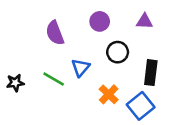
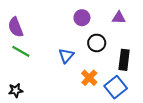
purple semicircle: (55, 33) -> (16, 27), moved
green line: (54, 79) -> (21, 51), moved
black star: (15, 83) -> (16, 90), moved

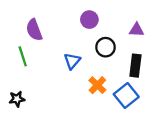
purple triangle: (119, 18) -> (137, 30), moved
purple semicircle: (16, 27) -> (34, 30), moved
green line: (21, 51) -> (23, 56), turned 42

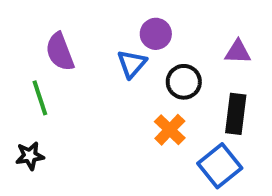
blue triangle: (72, 61) -> (132, 64), moved
orange cross: (97, 85) -> (170, 130), moved
black star: (17, 99) -> (30, 156), moved

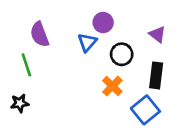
purple triangle: (238, 52) -> (157, 34), turned 36

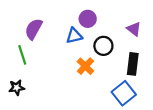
purple semicircle: (40, 34) -> (34, 29), turned 50
blue triangle: (87, 42) -> (74, 36), turned 36
orange cross: (112, 86) -> (85, 66), moved

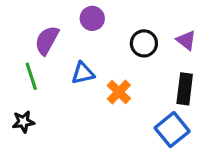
purple circle: (88, 19) -> (92, 18), moved
blue triangle: (74, 36) -> (83, 73), moved
black circle: (103, 46) -> (144, 43), moved

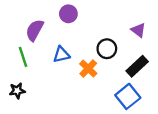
black circle: (144, 43) -> (107, 49), moved
black rectangle: (185, 89) -> (137, 66), turned 40

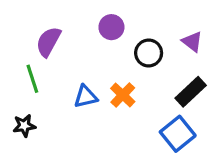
purple circle: (68, 14) -> (111, 27), moved
black circle: (107, 49) -> (149, 53), moved
blue triangle: (61, 55) -> (86, 97), moved

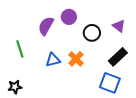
purple semicircle: (48, 42) -> (46, 26), moved
black star: (24, 126) -> (15, 87), moved
blue square: (178, 134) -> (110, 83), turned -30

